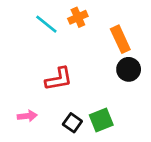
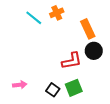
red L-shape: (59, 79) -> (72, 61), moved

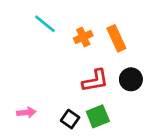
orange cross: (57, 13) -> (83, 37), moved
black circle: (94, 51) -> (131, 79), moved

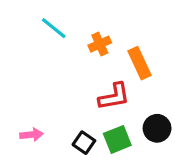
orange rectangle: (116, 38) -> (140, 63), moved
black circle: (131, 79) -> (157, 128), moved

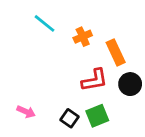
black circle: (157, 128) -> (130, 84), moved
pink arrow: (31, 135) -> (26, 112), turned 30

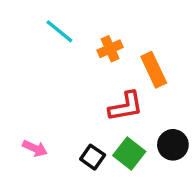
black circle: (130, 84) -> (173, 145), moved
green square: (97, 116) -> (129, 154), turned -30

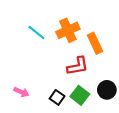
cyan line: (59, 31) -> (36, 32), moved
orange cross: (110, 49) -> (68, 30), size x1.5

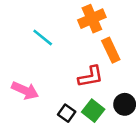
orange cross: (68, 30) -> (92, 19), moved
pink arrow: (21, 92) -> (25, 90), moved, size x1.5

